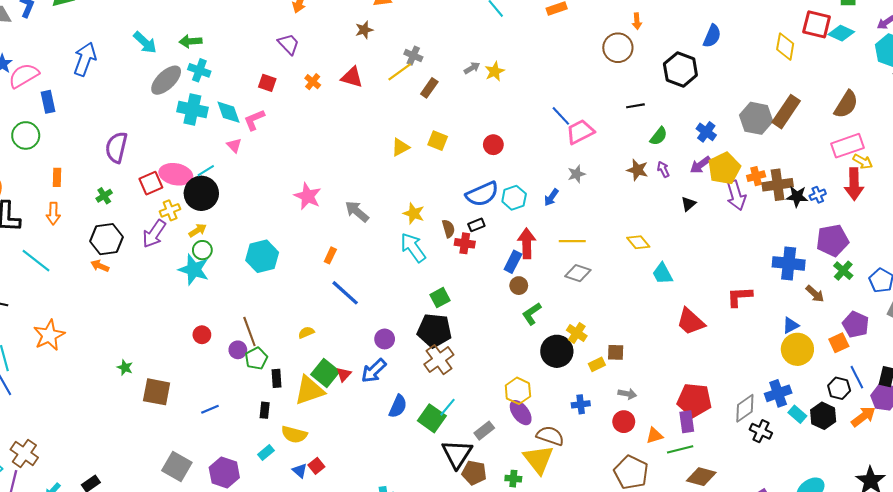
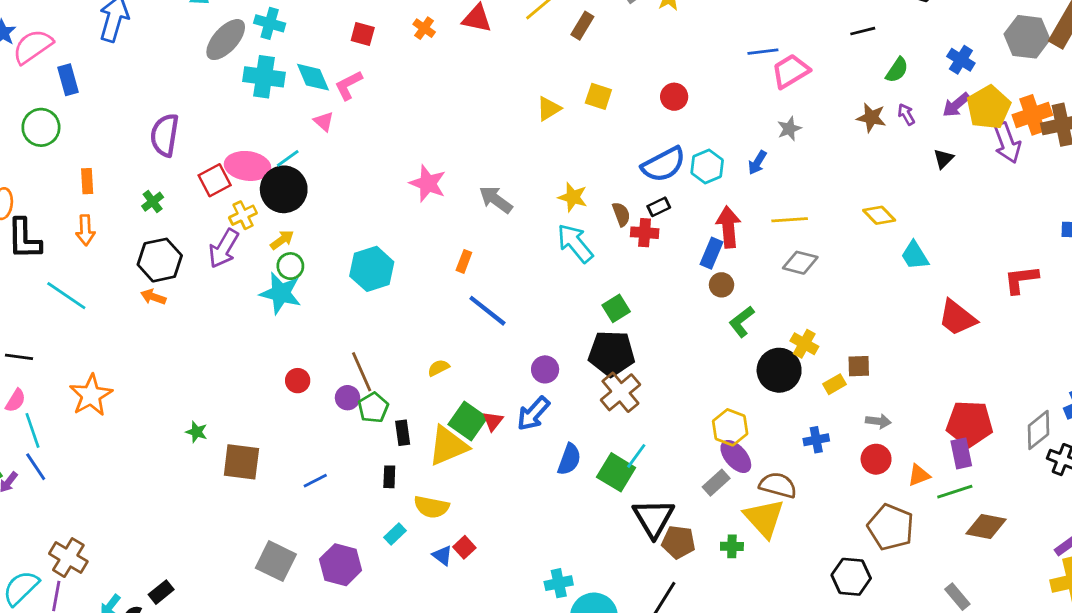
blue line: (561, 116) -> (763, 52), turned -50
orange cross: (756, 176) -> (1032, 115), size x1.5
gray rectangle: (484, 431) -> (716, 483), moved

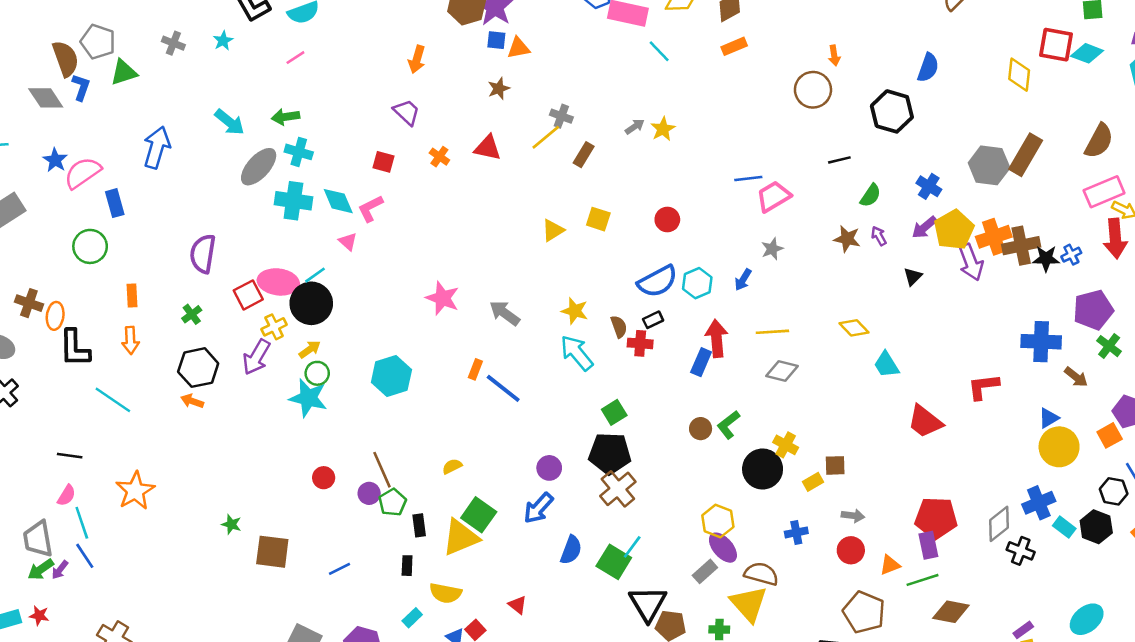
brown circle: (722, 285) -> (701, 429), moved
blue line: (487, 311) -> (503, 388), moved
red triangle: (493, 421) -> (518, 605), moved, turned -30

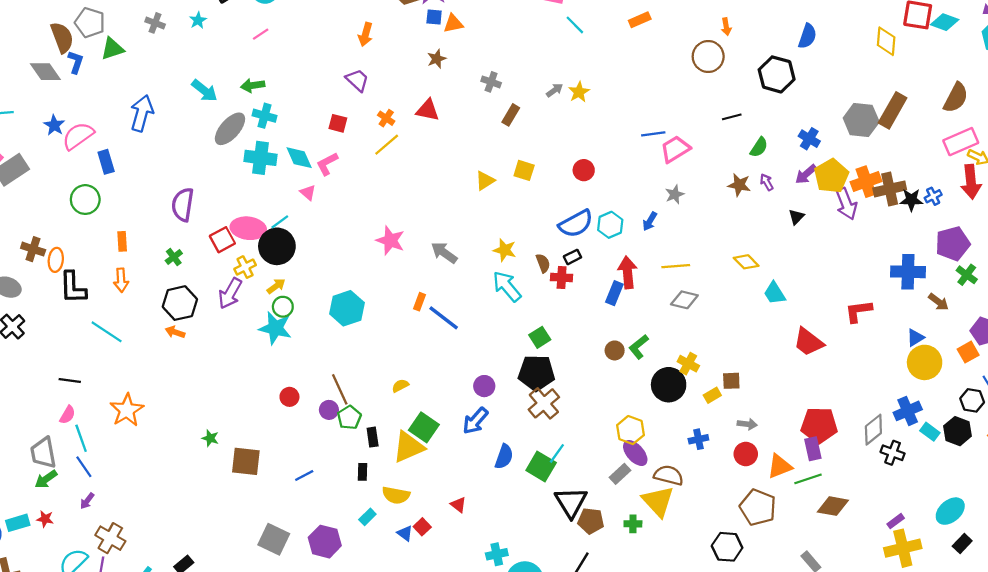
yellow line: (546, 137) -> (387, 145), moved
orange triangle: (890, 565) -> (780, 466), size x1.4
purple arrow: (60, 570) -> (87, 501), moved

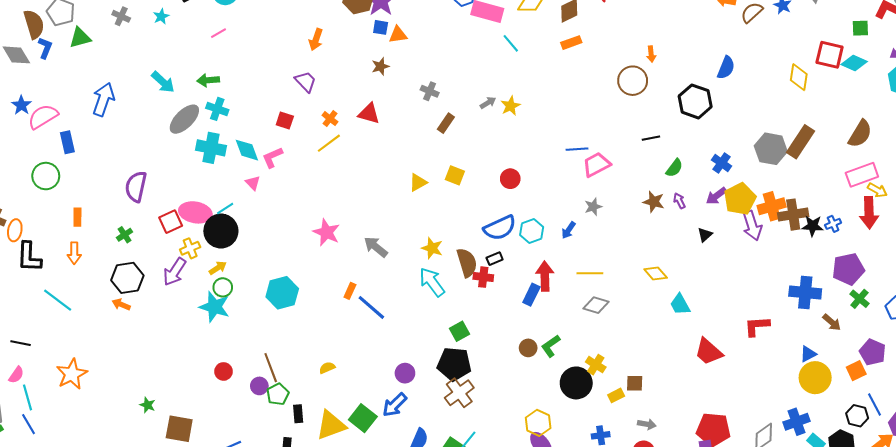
brown semicircle: (543, 263) -> (467, 263), size x1.6
green square: (424, 427) -> (363, 418), moved

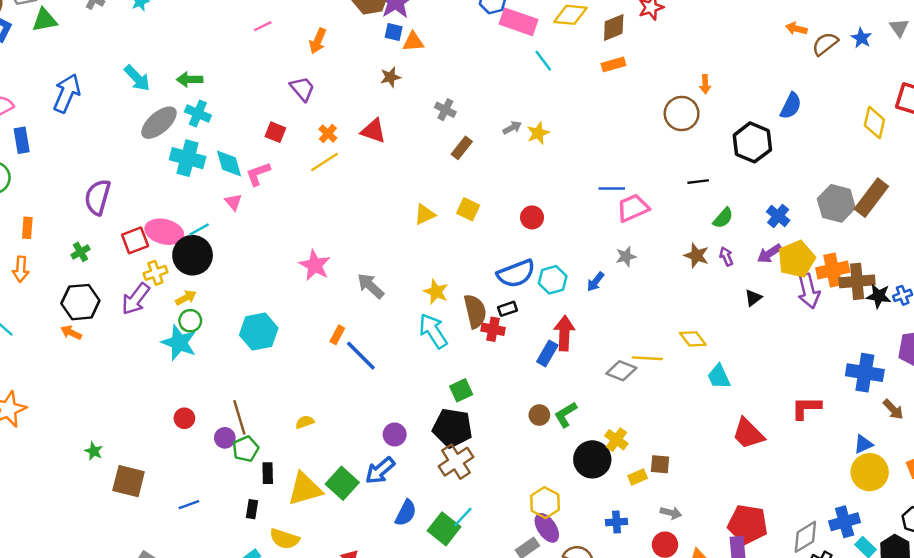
pink line: (219, 33) -> (263, 26), moved
yellow line: (590, 273) -> (647, 358), moved

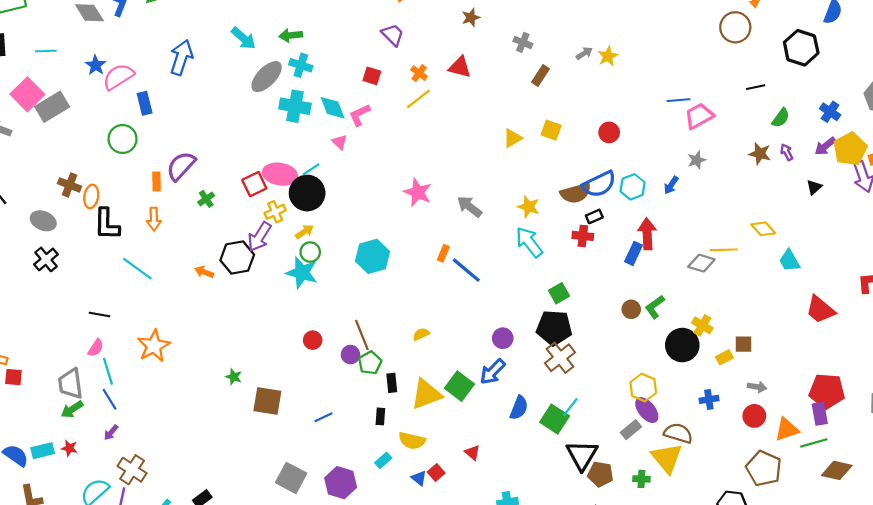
purple semicircle: (98, 197) -> (181, 166), moved, turned 32
black hexagon: (80, 302) -> (237, 258), moved
brown semicircle: (475, 311) -> (576, 193), moved, turned 92

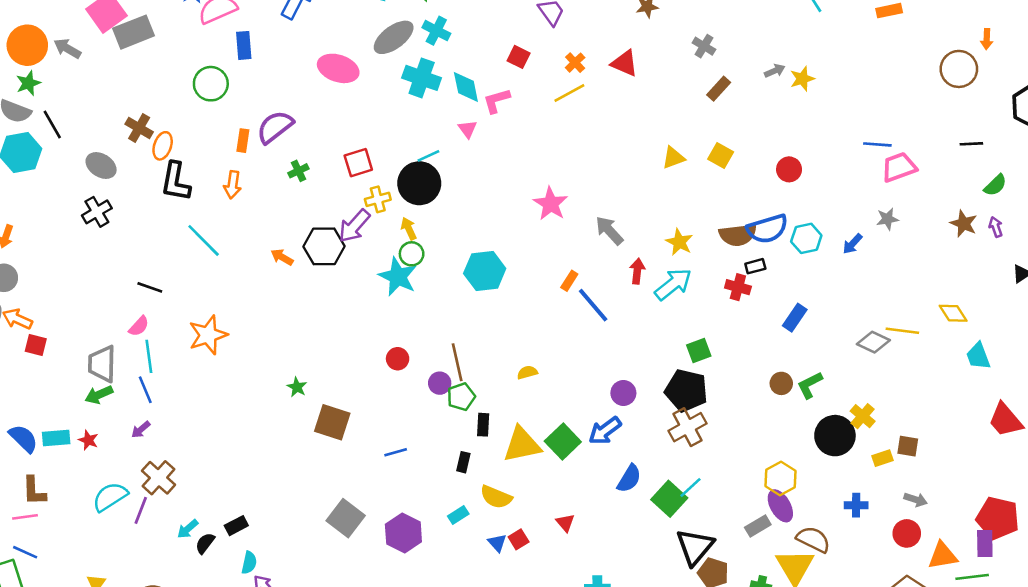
pink ellipse: (280, 174) -> (338, 68), moved
yellow arrow: (304, 232) -> (409, 229), turned -90
red arrow: (647, 234) -> (637, 271), moved, size x0.7
cyan arrow: (529, 242) -> (673, 284), turned 80

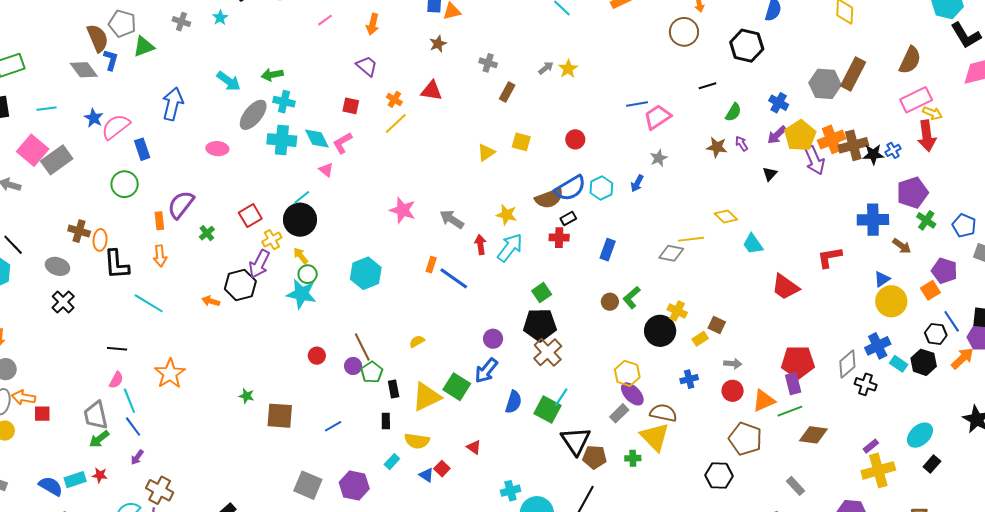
pink ellipse: (338, 68) -> (217, 149), size x0.7
brown square: (908, 446) -> (717, 325), turned 30

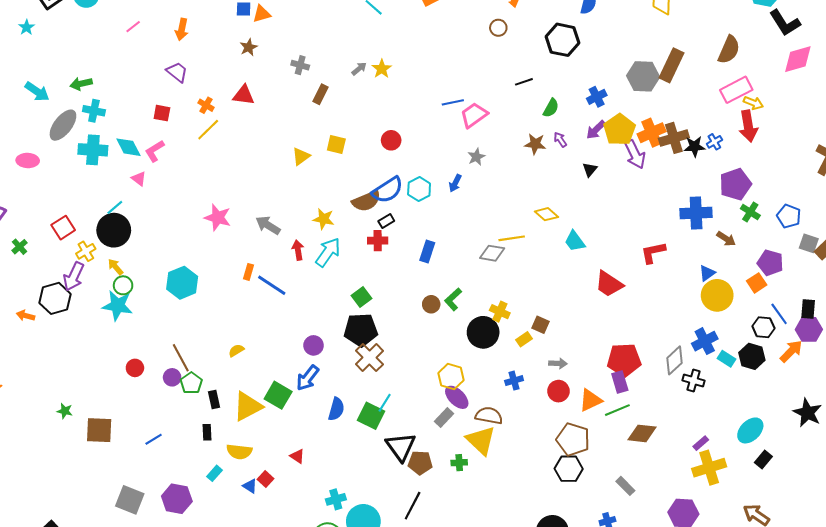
brown circle: (684, 32) -> (498, 28), size x0.6
blue cross: (779, 103) -> (597, 97), turned 36
black hexagon: (719, 476) -> (569, 469), moved

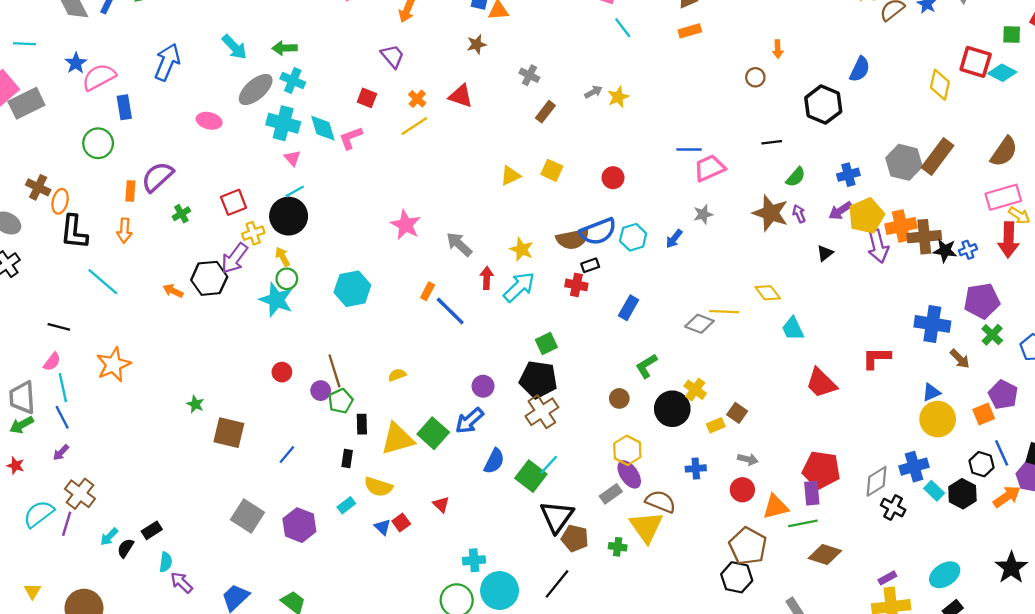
brown star: (535, 144) -> (771, 213), size x1.5
pink triangle: (139, 179) -> (292, 158), moved
brown circle: (431, 304) -> (619, 398), moved
blue line: (154, 439) -> (287, 455), turned -30

